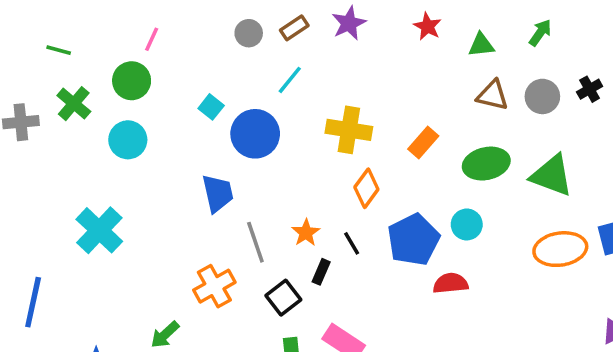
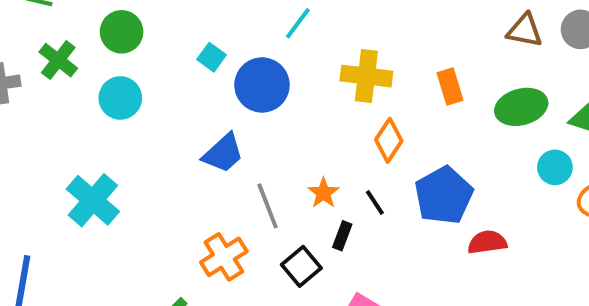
orange rectangle: (423, 142) -> (450, 86), turned -56
blue trapezoid: (218, 193) -> (223, 153), turned 63
cyan circle: (467, 224) -> (555, 167), moved

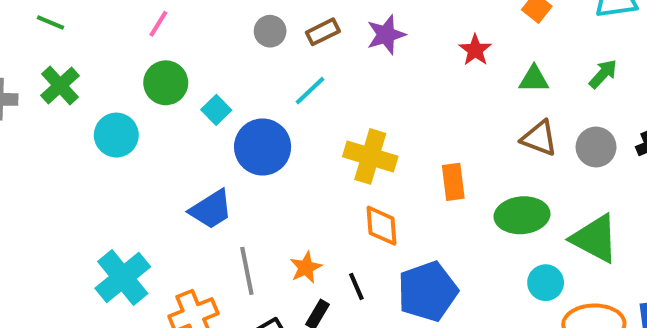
green circle: (122, 32) -> (166, 83), moved
orange diamond: (389, 140) -> (382, 226), turned -48
cyan cross: (93, 200) -> (123, 277), moved

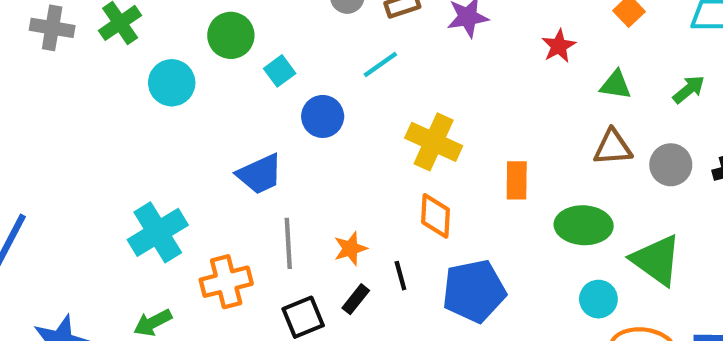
brown triangle: (539, 138) -> (613, 147), turned -33
blue circle: (263, 147) -> (323, 116), size x0.7

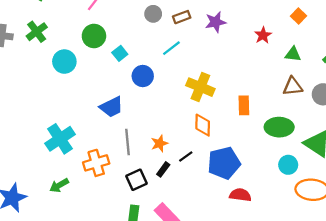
black line: (400, 276) -> (186, 156), turned 72

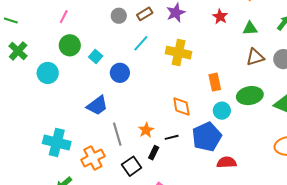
yellow cross: (200, 87) -> (179, 53), moved
cyan cross: (60, 139) -> (57, 143), turned -32
black line: (186, 156) -> (172, 137), turned 32
cyan circle: (288, 165) -> (222, 111), moved

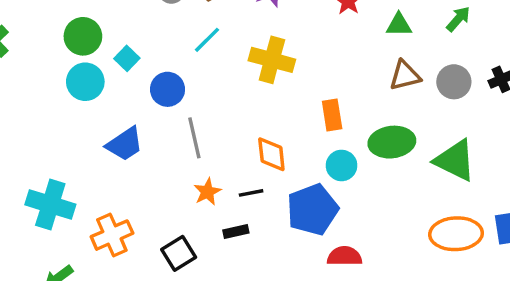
cyan circle: (48, 73) -> (85, 82), moved
gray line: (117, 134) -> (194, 138), moved
black line: (172, 137) -> (251, 193), moved
black rectangle: (154, 153) -> (236, 232), moved, turned 48

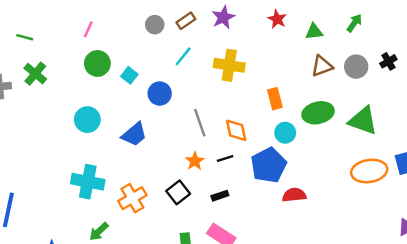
cyan circle: (85, 82) -> (87, 120), moved
gray line: (194, 138) -> (200, 123), moved
black rectangle: (236, 232) -> (220, 196), moved
black square: (179, 253) -> (178, 192), moved

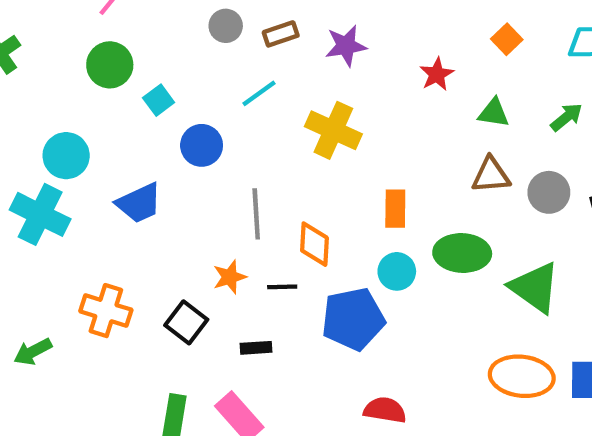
cyan cross: (88, 182) -> (40, 214), moved
black square: (178, 192) -> (186, 322), turned -30
red semicircle: (294, 195) -> (385, 410), moved
orange cross: (132, 198) -> (106, 311), turned 32

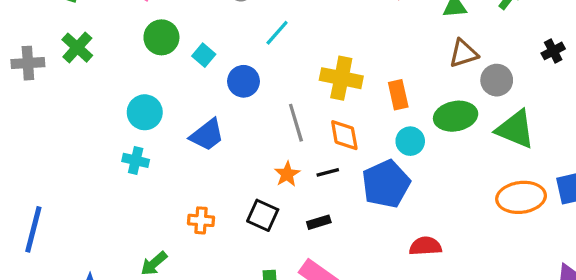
yellow cross: (333, 130) -> (341, 78), moved
gray circle: (549, 192) -> (497, 80), moved
cyan cross: (40, 214) -> (136, 160), size x0.6
orange cross: (106, 311) -> (201, 220), size x0.7

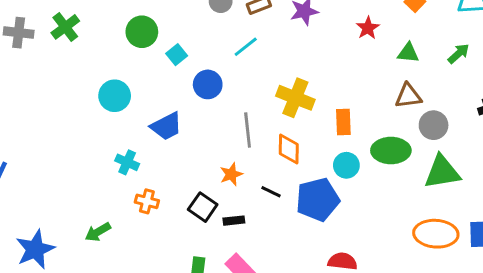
green triangle: (515, 129) -> (442, 172), turned -42
cyan cross: (136, 160) -> (127, 162), moved
black line: (328, 172) -> (271, 192), moved, turned 30
black rectangle: (319, 222) -> (234, 221), moved

